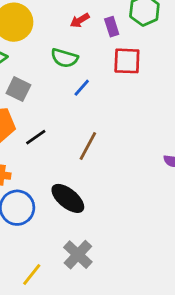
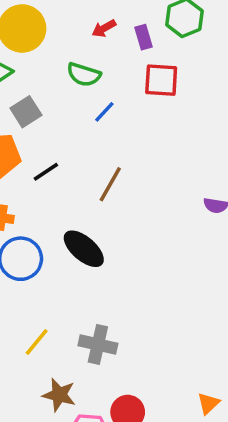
gray square: (18, 89) -> (26, 112), turned 30
gray cross: (78, 255) -> (98, 344), moved, turned -32

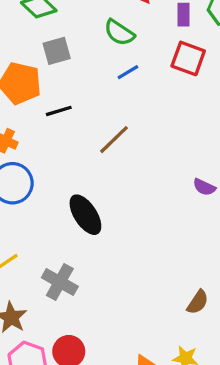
black ellipse: (84, 249) -> (85, 215), moved

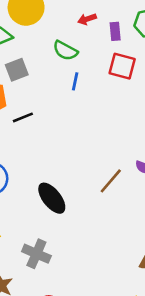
blue line: (128, 72) -> (75, 81), turned -42
brown line: (114, 140) -> (111, 181), moved

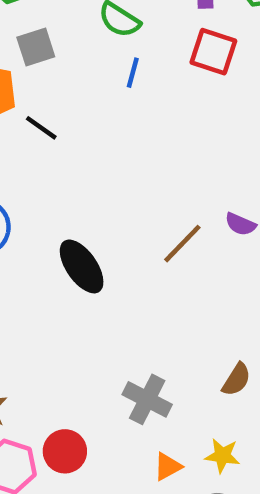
black line: (23, 117) -> (41, 128), turned 54
gray cross: (36, 254) -> (147, 399), moved

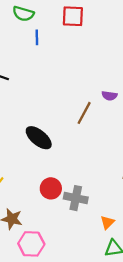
gray cross: (147, 399) -> (76, 198), moved
red circle: (65, 451) -> (51, 188), moved

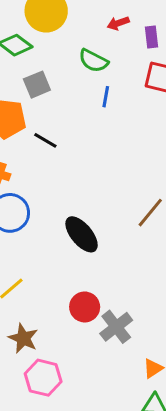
gray cross: (76, 198) -> (116, 327), turned 30

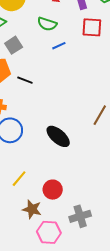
blue line: (106, 97) -> (59, 46), turned 64
red circle: (85, 307) -> (53, 190), moved
gray cross: (116, 327) -> (80, 216), moved, turned 30

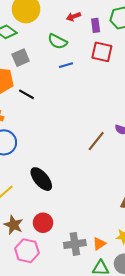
black ellipse: (58, 136) -> (41, 179), moved
red circle: (53, 190) -> (43, 223), moved
gray cross: (80, 216) -> (75, 244), moved

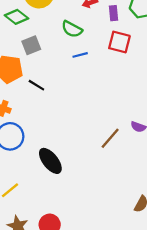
black ellipse: (41, 179) -> (50, 161), moved

